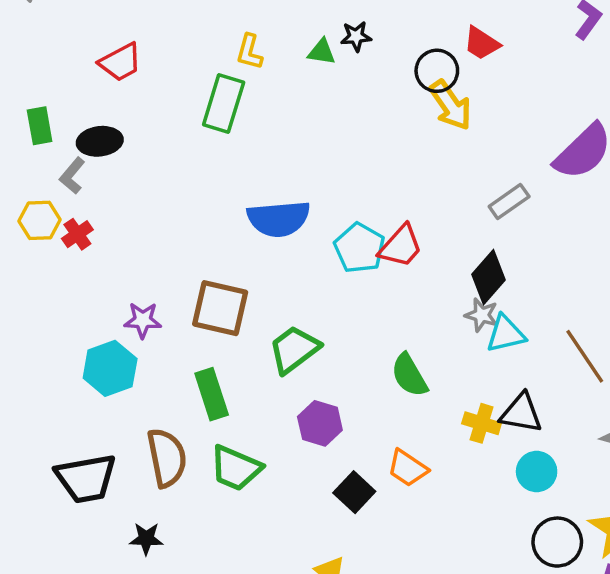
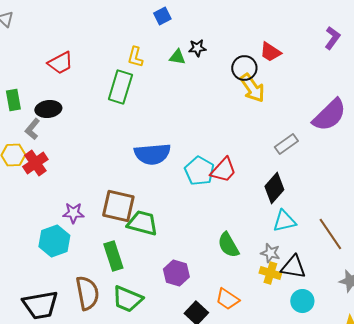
red cross: (77, 234) -> (35, 163), size x1.4
gray star: (482, 315) -> (270, 253), moved
green trapezoid: (294, 349) -> (142, 223), moved, turned 52

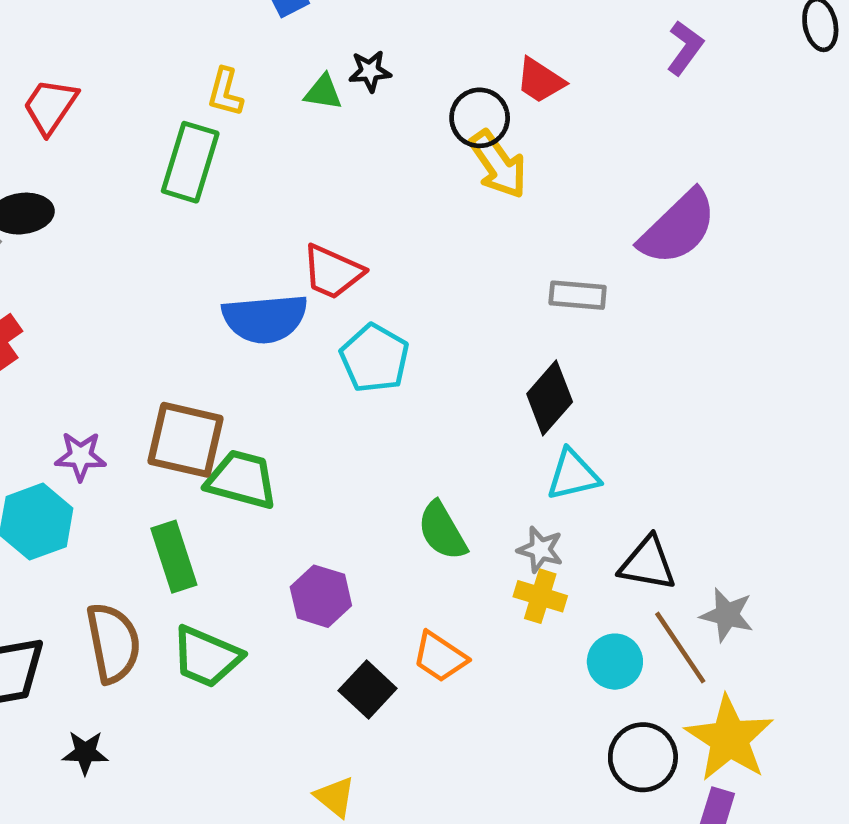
red trapezoid: (60, 63) -> (50, 106), turned 152
gray rectangle: (286, 144) -> (578, 295), turned 40
red trapezoid: (223, 170) -> (333, 272), moved, turned 72
brown line: (330, 234) -> (680, 648), moved
black triangle: (293, 267) -> (648, 564), moved

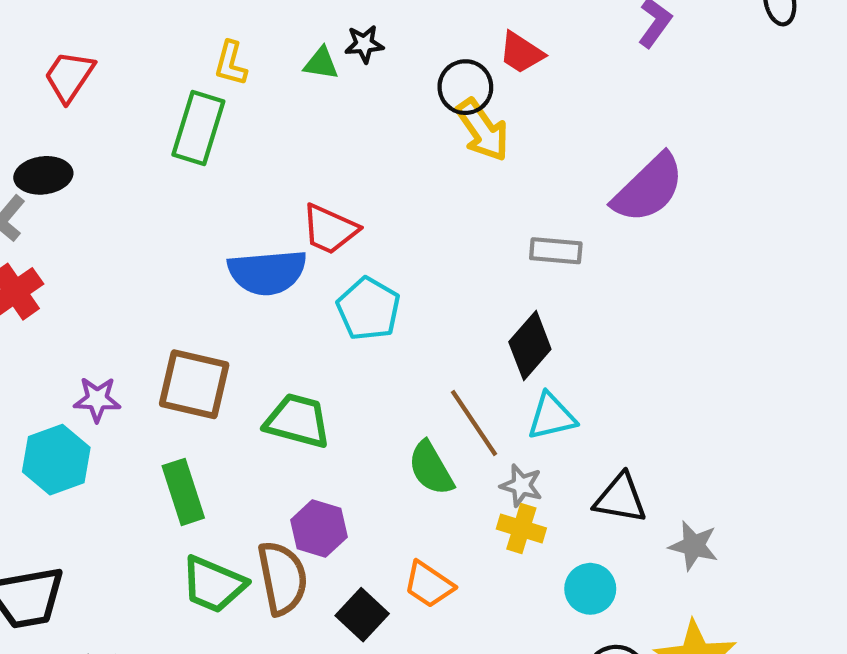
green trapezoid: (242, 480) -> (297, 421), moved
brown semicircle: (113, 643) -> (282, 578), moved
brown line: (680, 648) -> (474, 423), moved

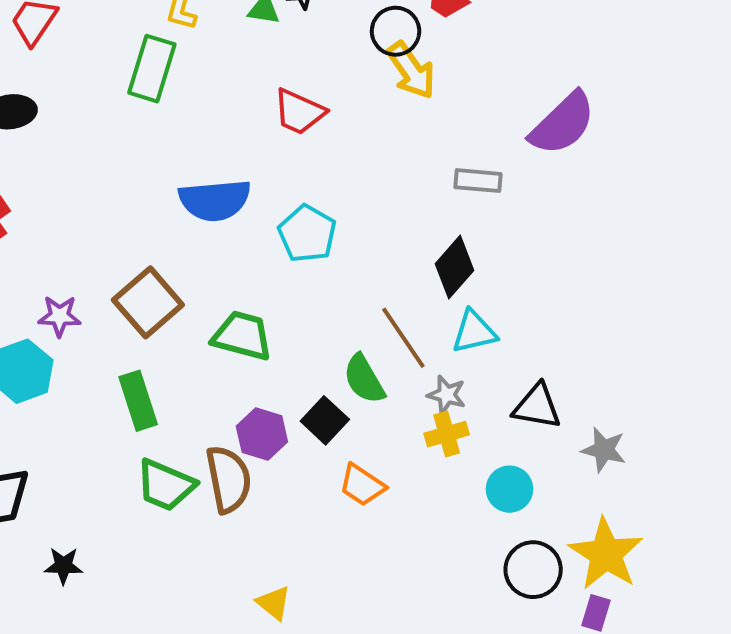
red trapezoid: (330, 229) -> (299, 112), moved
brown square: (194, 384) -> (148, 302), turned 36
yellow cross: (521, 528) -> (447, 434), turned -33
black square: (362, 615) -> (325, 420), moved

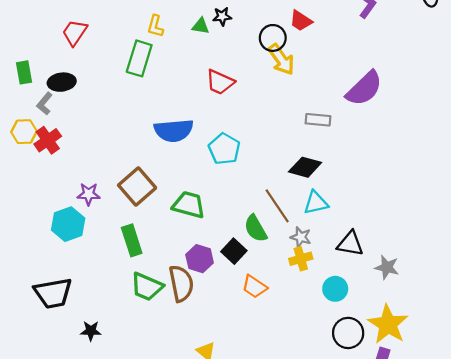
black diamond: (454, 267) -> (305, 167), turned 64

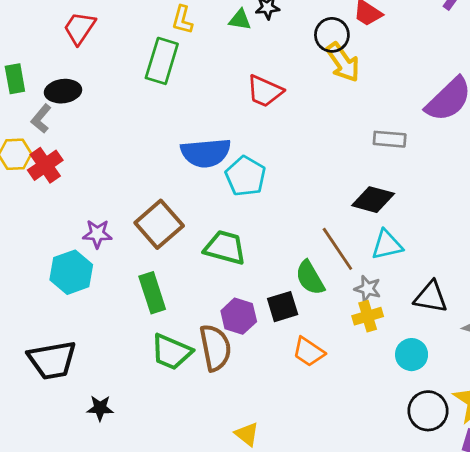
cyan pentagon: (224, 149) -> (245, 176), moved
black square: (234, 251) -> (283, 307), turned 30

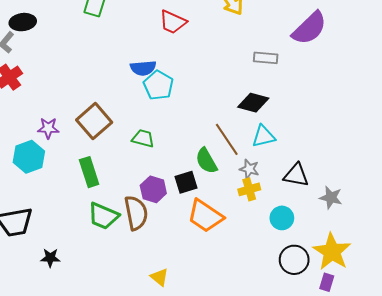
blue semicircle: (206, 153) -> (143, 68), moved, size x0.7
green trapezoid: (225, 248) -> (143, 138), size x0.7
orange trapezoid: (309, 352) -> (205, 216), size x1.5

